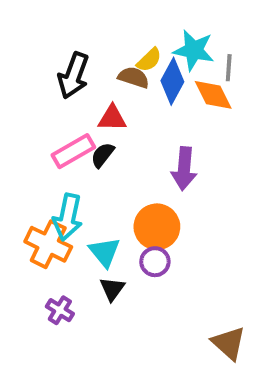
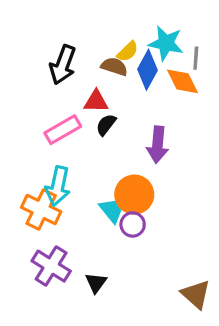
black semicircle: (103, 155) -> (106, 125), moved
cyan triangle: (105, 252) -> (113, 209), moved
black triangle: (112, 289) -> (96, 283), moved
purple cross: (60, 310) -> (51, 266), size x1.6

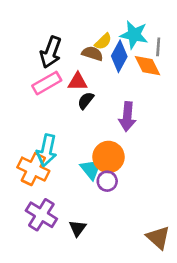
pink rectangle: (63, 130) -> (47, 83), moved

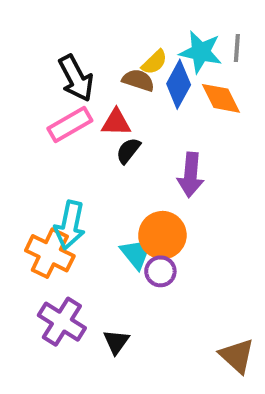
gray line: (158, 47) -> (237, 48), moved
black arrow: (51, 52) -> (76, 78), turned -48

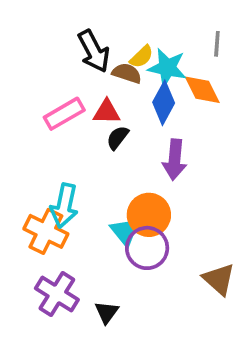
cyan star: (201, 52) -> (167, 68), moved
black arrow: (76, 78) -> (94, 51), moved
blue diamond: (179, 84) -> (164, 103), moved
purple circle: (160, 271) -> (147, 248), size x1.5
brown triangle: (237, 356) -> (219, 279), moved

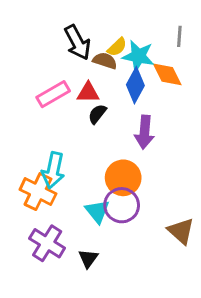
cyan triangle: (125, 231) -> (97, 211), moved

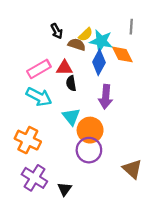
black arrow: (78, 42) -> (57, 31), size x0.6
black semicircle: (97, 114) -> (71, 83), turned -48
cyan arrow: (53, 170) -> (39, 97), moved, turned -75
cyan triangle: (97, 211) -> (71, 117), moved

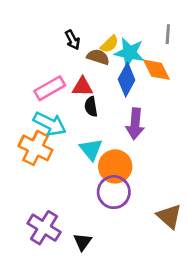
orange cross: (28, 140) -> (36, 148), moved

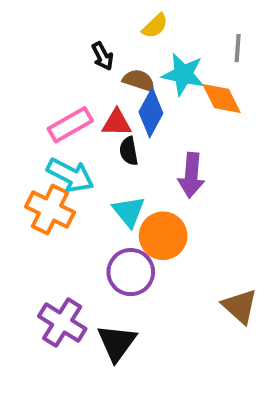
yellow semicircle: (109, 44) -> (155, 26), moved
blue diamond: (127, 80) -> (151, 113), moved
purple circle: (114, 192) -> (131, 272), moved
black triangle: (82, 242) -> (117, 343), size x1.5

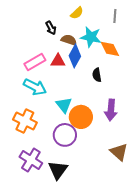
gray line: (238, 48) -> (115, 16), moved
black semicircle: (129, 151) -> (97, 75), moved
purple arrow: (191, 175) -> (111, 110), moved
orange cross: (50, 210) -> (25, 121), moved

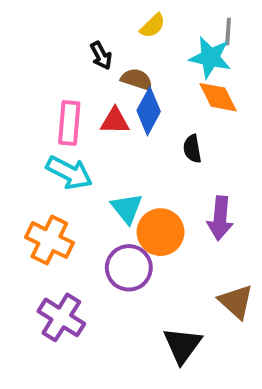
cyan star: (91, 37) -> (210, 57), moved
pink rectangle: (35, 62) -> (69, 123), turned -55
black triangle: (58, 170) -> (182, 345), moved

